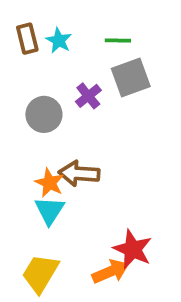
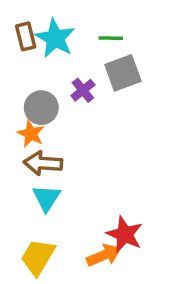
cyan star: (59, 40) -> (55, 38), size x1.6
brown arrow: (79, 174) -> (43, 163), moved
orange star: (50, 183) -> (31, 134), moved

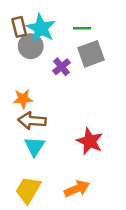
gray circle: (41, 108) -> (31, 46), moved
orange star: (31, 134) -> (23, 99), turned -30
red star: (125, 234) -> (90, 141), moved

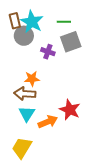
purple cross: (61, 67) -> (48, 52), turned -32
orange star: (23, 99) -> (32, 79), moved
orange arrow: (77, 189) -> (48, 122), moved

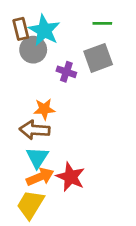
green line: (64, 22) -> (102, 23), moved
red star: (70, 110) -> (71, 177), moved
orange arrow: (48, 122) -> (40, 177), moved

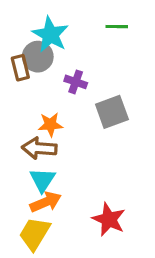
brown rectangle: (21, 29) -> (20, 68), moved
gray square: (98, 58) -> (112, 112), moved
red star: (71, 177) -> (109, 219), moved

